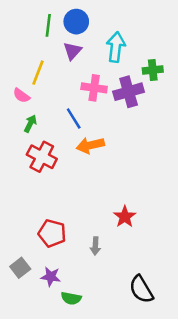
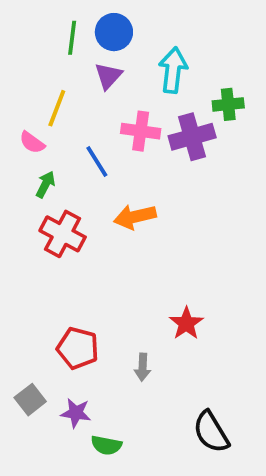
blue line: (74, 118) -> (97, 162), moved

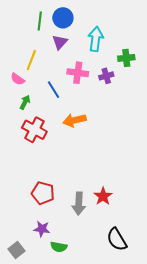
purple cross: (192, 137) -> (106, 76), size x0.6
red star: (186, 323) -> (103, 196), moved
gray arrow: (143, 367) -> (79, 204), size x1.5
gray square: (30, 400) -> (17, 250), moved

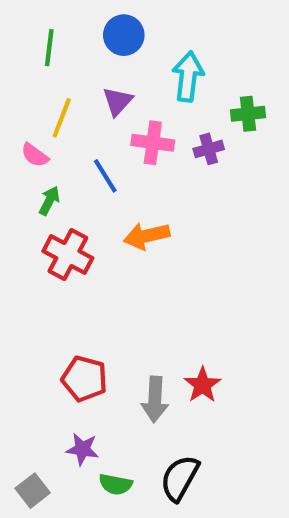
green line: (40, 21) -> (49, 48), moved
purple triangle: (60, 42) -> (118, 101), moved
black semicircle: (117, 239) -> (180, 478), moved, turned 60

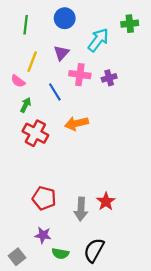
cyan arrow: (188, 76) -> (98, 40), turned 30
green cross: (248, 114) -> (130, 24), moved

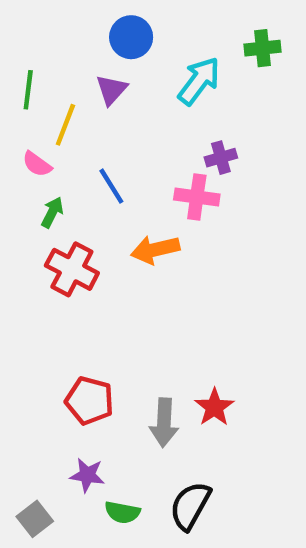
green line: (26, 25) -> (28, 90), moved
purple triangle: (61, 53) -> (111, 90), moved
pink cross: (80, 75) -> (197, 197), moved

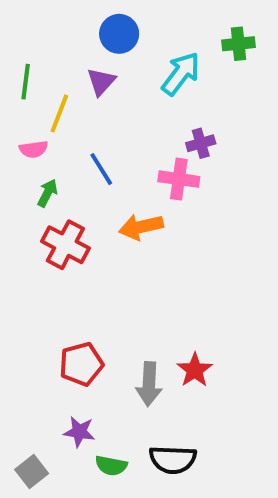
pink semicircle: (37, 164) -> (34, 149), turned -44
red pentagon: (89, 401) -> (81, 364), turned -30
black semicircle: (190, 506) -> (173, 460), turned -117

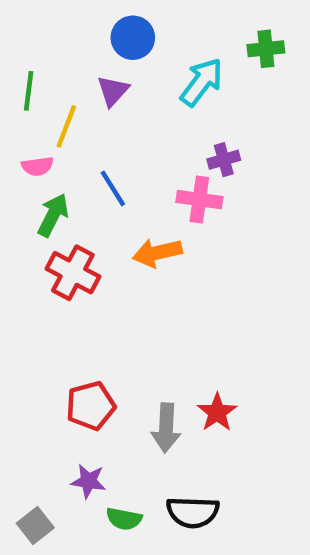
green arrow: (47, 193) -> (53, 215), size x1.4

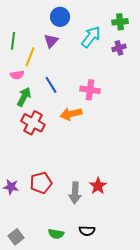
purple cross: (224, 160) -> (119, 48), moved
purple star: (88, 481) -> (11, 187), moved
black semicircle: (193, 512) -> (87, 231), size x0.7

